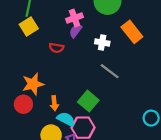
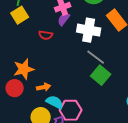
white cross: (102, 42) -> (89, 30), size x1.6
green square: (88, 101) -> (101, 75), moved
orange arrow: (54, 103) -> (44, 87), turned -96

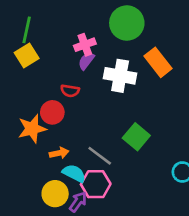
red semicircle: (46, 35) -> (70, 91), moved
gray line: (96, 57) -> (100, 156), moved
red circle: (15, 88) -> (52, 112), moved

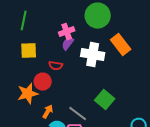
yellow square: (27, 56) -> (29, 51), moved, turned 30
orange arrow: (59, 153) -> (48, 112), turned -48

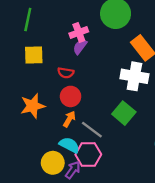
white cross: (93, 55) -> (134, 76), moved
red circle: (43, 82) -> (71, 96), moved
orange arrow: (48, 112) -> (69, 119), moved

